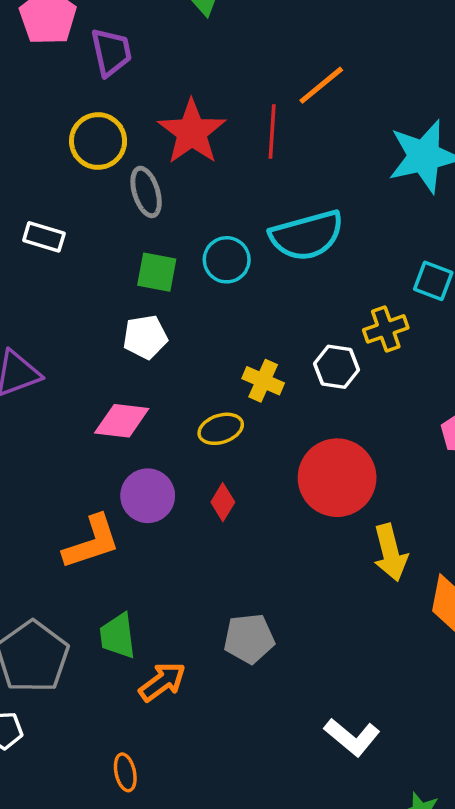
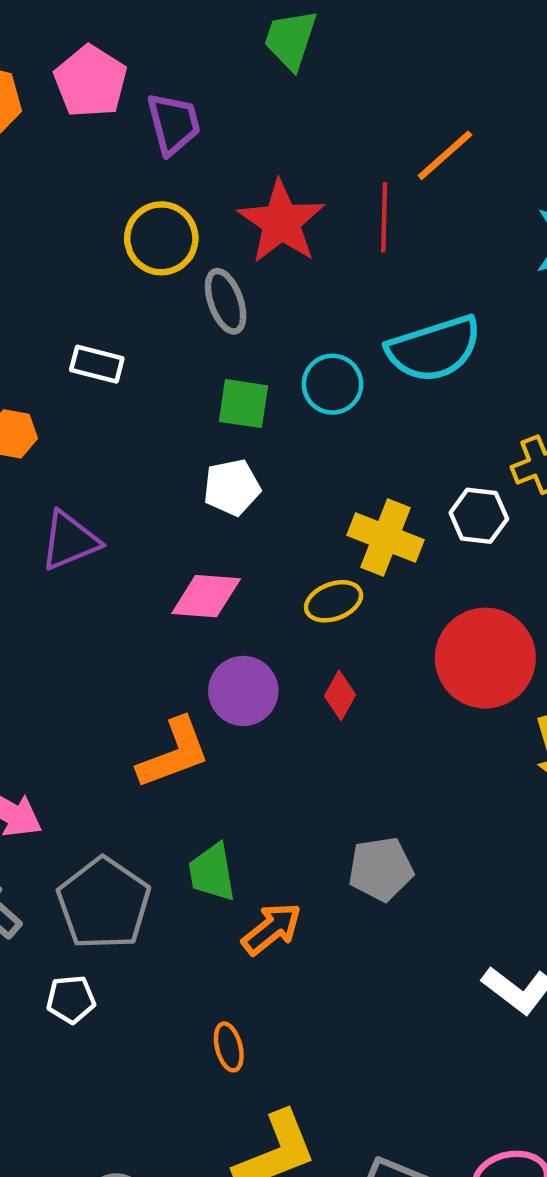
yellow cross: (263, 381) -> (386, 537), size x1.4

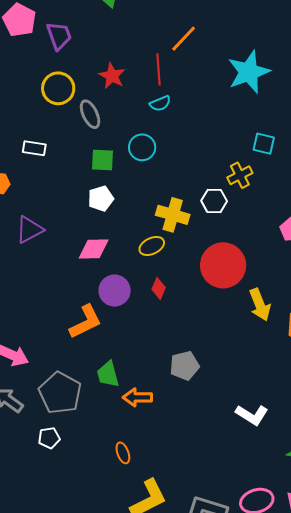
red star: (281, 222) -> (112, 76), size x0.7
cyan semicircle: (434, 349) -> (160, 103), moved, size x0.5
orange arrow: (272, 929) -> (137, 397), turned -136

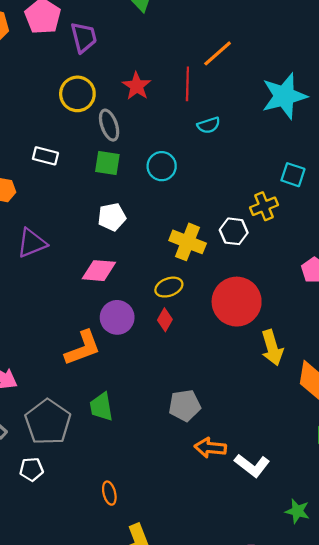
cyan semicircle: (160, 103) -> (209, 125), moved
green square: (102, 160) -> (107, 163), moved
yellow ellipse: (152, 246) -> (169, 287), moved
orange arrow: (137, 397) -> (210, 448), moved

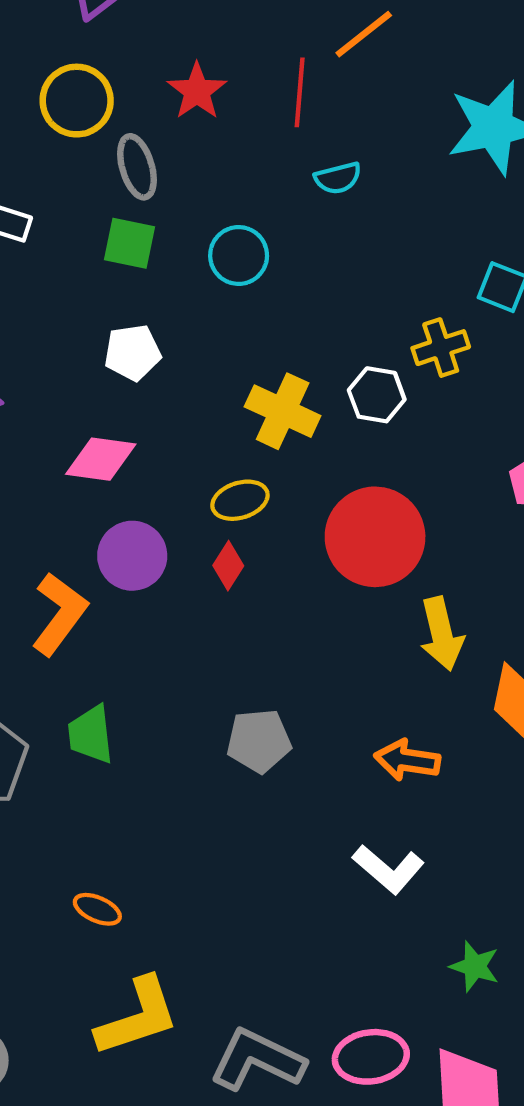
orange L-shape: (83, 348) -> (59, 614), turned -36
orange arrow: (210, 448) -> (407, 760), moved
orange ellipse: (109, 493) -> (97, 909), turned -55

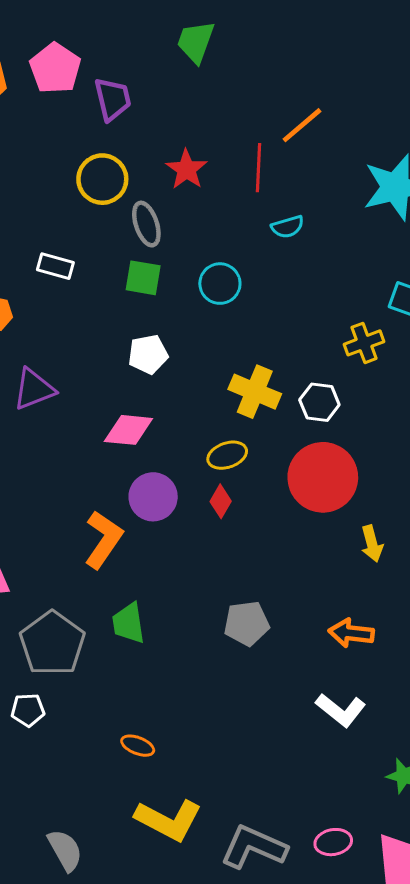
white hexagon: (377, 395) -> (319, 402), moved
yellow arrow: (442, 634) -> (372, 544), size x0.7
yellow L-shape: (138, 1017) -> (169, 820), turned 48
pink ellipse: (371, 1057) -> (333, 842), size x0.7

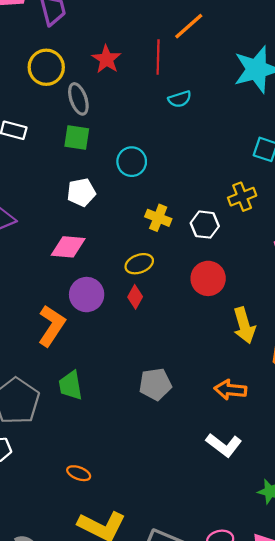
cyan circle: (220, 284) -> (132, 162), moved
yellow cross: (364, 343) -> (242, 197), moved
yellow cross: (255, 392) -> (158, 218), size x0.7
red circle: (323, 477) -> (208, 278), size x0.7
yellow arrow: (372, 544) -> (244, 325), size x1.4

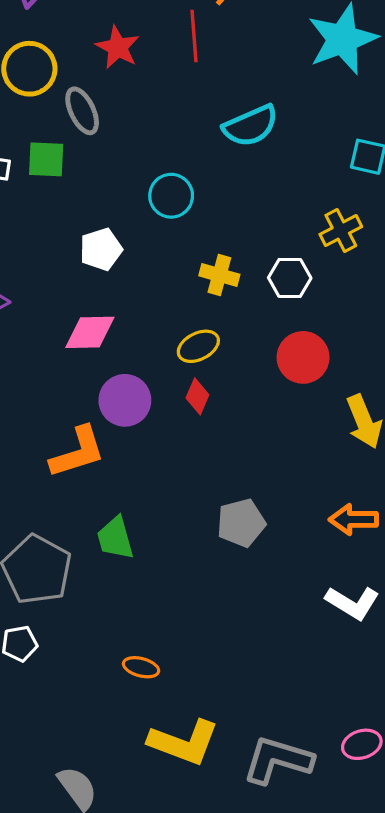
cyan semicircle: (180, 99) -> (251, 126), moved, size x1.6
green square: (77, 138) -> (46, 159), moved
orange L-shape: (52, 326) -> (78, 452), turned 45

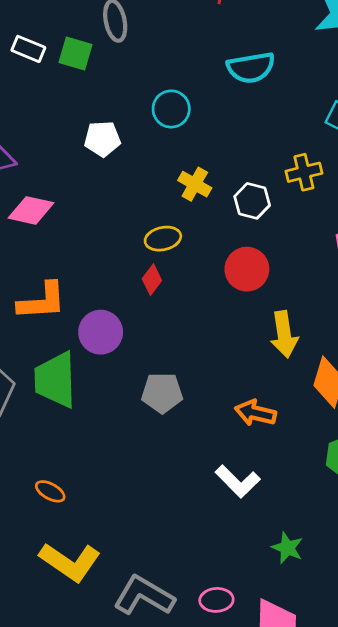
pink diamond: (90, 332) -> (31, 210), moved
purple circle: (125, 400) -> (101, 332), moved
green trapezoid: (115, 538) -> (55, 380), size x1.5

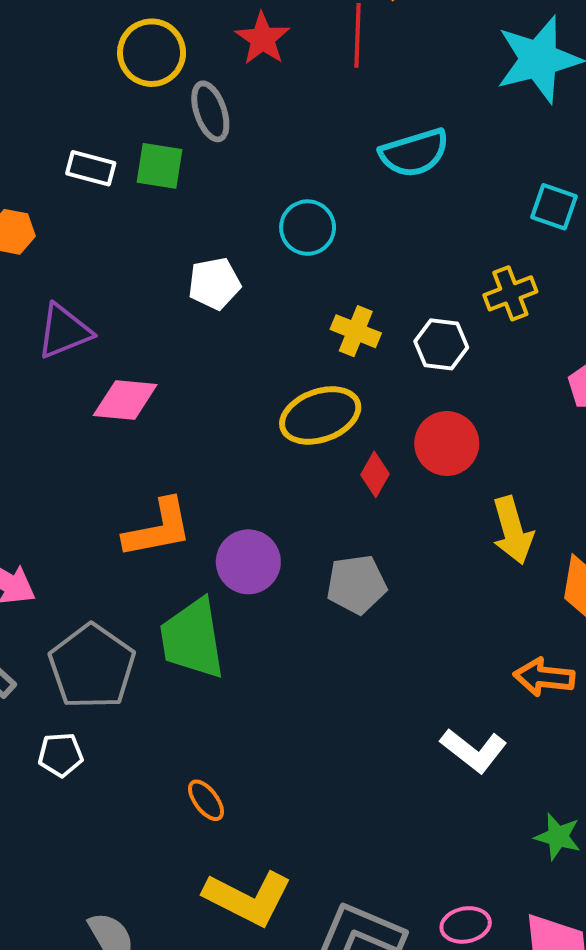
yellow ellipse: (163, 239) -> (320, 415), size x1.5
red diamond: (152, 280) -> (375, 474), moved
gray pentagon: (162, 393) -> (356, 584), moved
orange arrow: (255, 413) -> (544, 677), moved
orange ellipse: (50, 491) -> (206, 800), turned 32

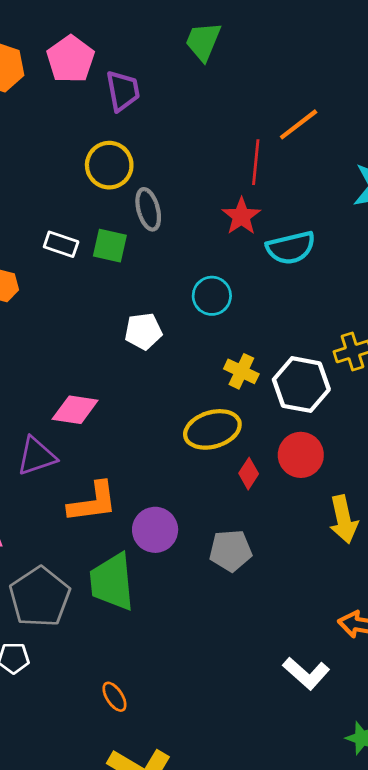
red star: (262, 39) -> (241, 216), moved
purple triangle: (64, 331) -> (36, 456), moved
white hexagon: (441, 344) -> (301, 385), size x1.5

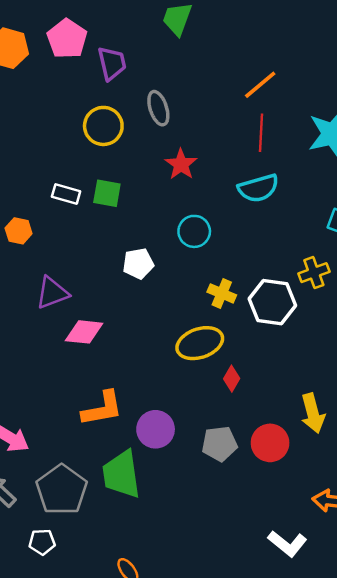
red line: (256, 162) -> (261, 133), moved
gray ellipse: (148, 209) -> (158, 108), moved
red star: (241, 216) -> (181, 164), moved
red circle: (301, 455) -> (270, 443), moved
purple triangle: (36, 456) -> (52, 293), moved

